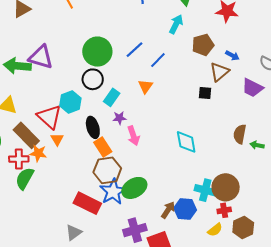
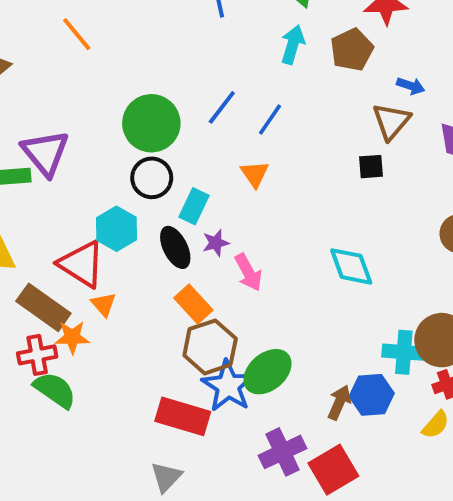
brown pentagon: (203, 45) -> (352, 50), moved
purple triangle: (41, 57) -> (45, 153), turned 44
black ellipse: (93, 127) -> (175, 247), moved
green semicircle: (25, 178) -> (55, 390), turned 105

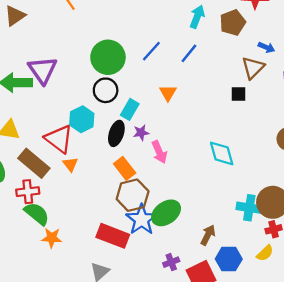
blue line: (270, 119) -> (189, 53), moved
black ellipse: (175, 247) -> (116, 133), turned 40
orange star: (72, 337) -> (52, 238), moved
blue hexagon: (372, 395) -> (229, 259), moved
purple cross: (283, 452) -> (171, 262), size x0.6

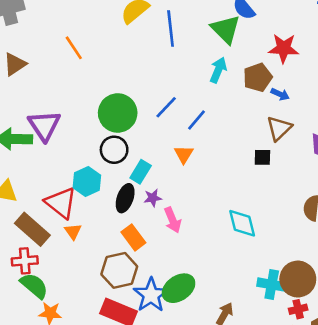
blue arrow: (266, 47) -> (280, 94), moved
blue line: (189, 53) -> (196, 120), moved
brown hexagon: (133, 195) -> (119, 270), moved

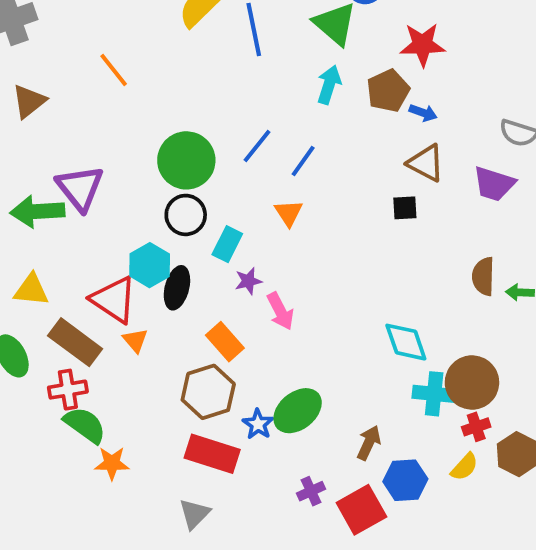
brown triangle: (279, 128) -> (426, 163), turned -44
black ellipse: (125, 198) -> (177, 288), moved
cyan diamond: (242, 223) -> (406, 342), moved
blue star: (151, 295) -> (258, 424), size x0.6

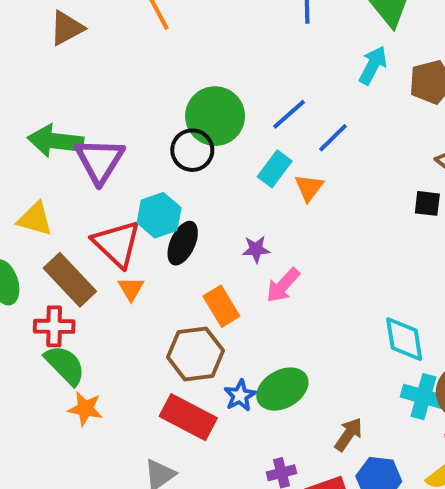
purple triangle: (80, 188) -> (100, 160), moved
black circle: (186, 215) -> (192, 150), moved
cyan rectangle: (227, 244) -> (275, 169), moved
pink arrow: (280, 311) -> (283, 285), turned 60

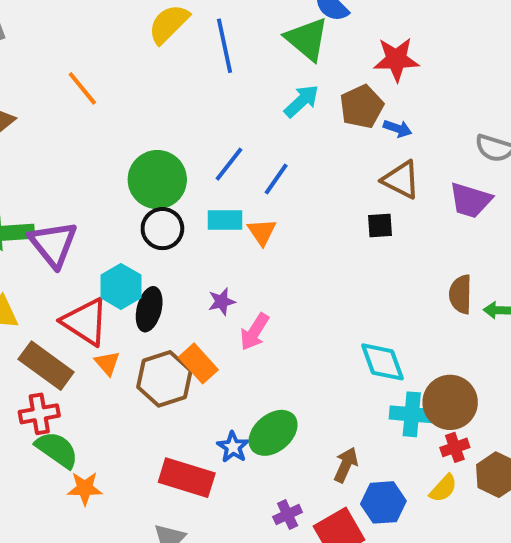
cyan arrow: (373, 65) -> (302, 101), turned 30
black circle: (192, 150) -> (162, 229), moved
cyan rectangle: (275, 169) -> (225, 220), turned 64
brown hexagon: (196, 354) -> (164, 379), moved

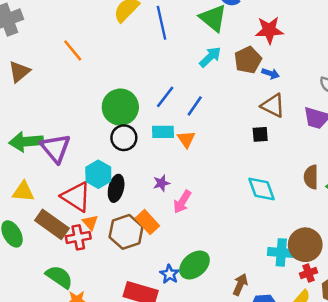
cyan diamond: (382, 362) -> (261, 189), moved
red cross: (39, 414) -> (78, 237), moved

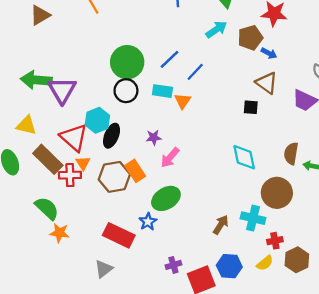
brown circle: (305, 245) -> (277, 193), moved
green ellipse: (195, 265) -> (166, 198), moved
brown arrow: (240, 285) -> (221, 225), moved

